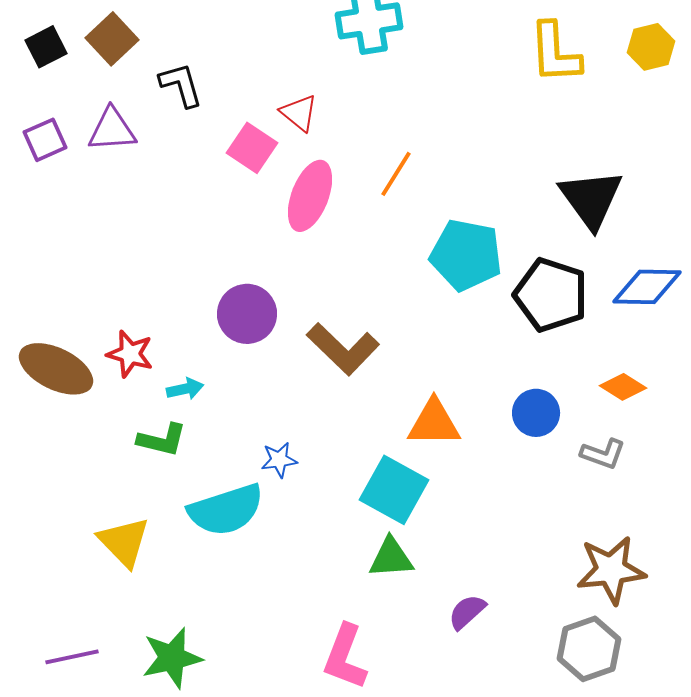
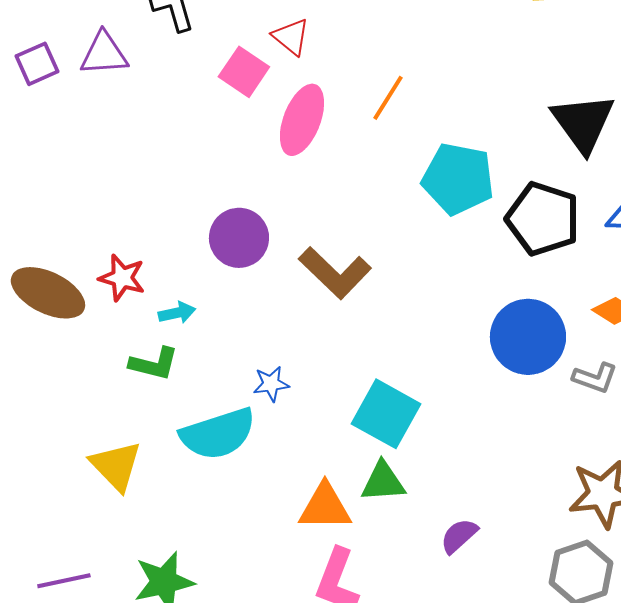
blue circle: (536, 413) -> (528, 337), size x1.6
orange triangle: (434, 423) -> (325, 507), moved

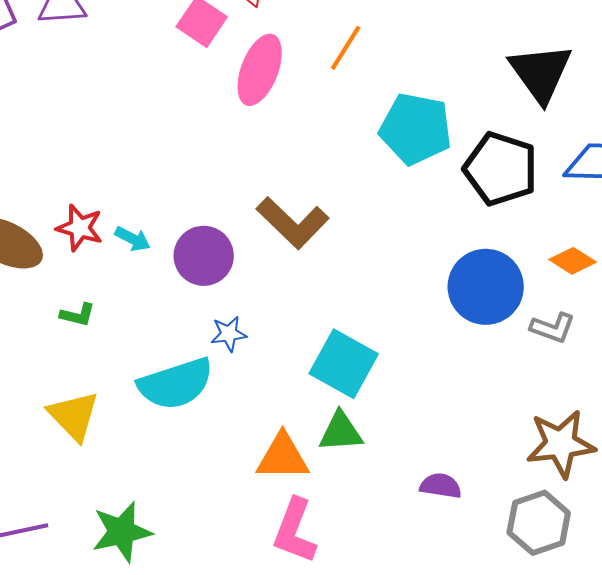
purple circle: (239, 238) -> (204, 256), moved
cyan arrow: (177, 313) -> (133, 239), moved, turned 39
green L-shape: (154, 364) -> (78, 315), moved, size x0.7
purple semicircle: (459, 536) -> (441, 486), moved, turned 51

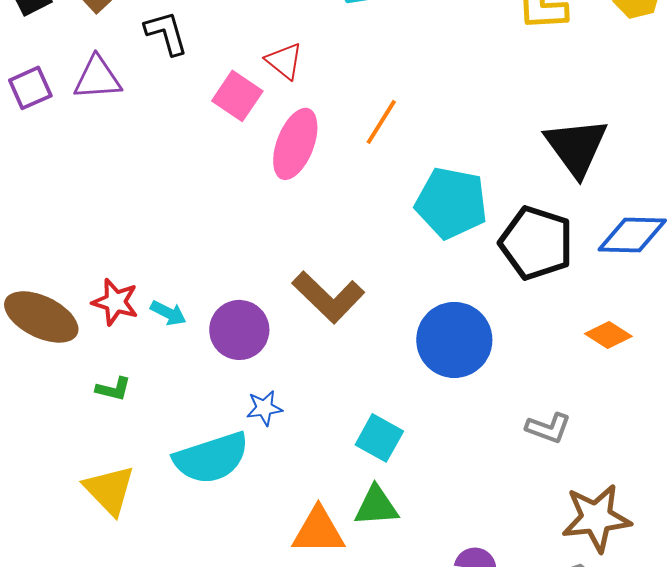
blue circle: (486, 287) -> (454, 340), moved
gray L-shape: (553, 328) -> (548, 428), moved
cyan square: (344, 364) -> (379, 438), size x0.7

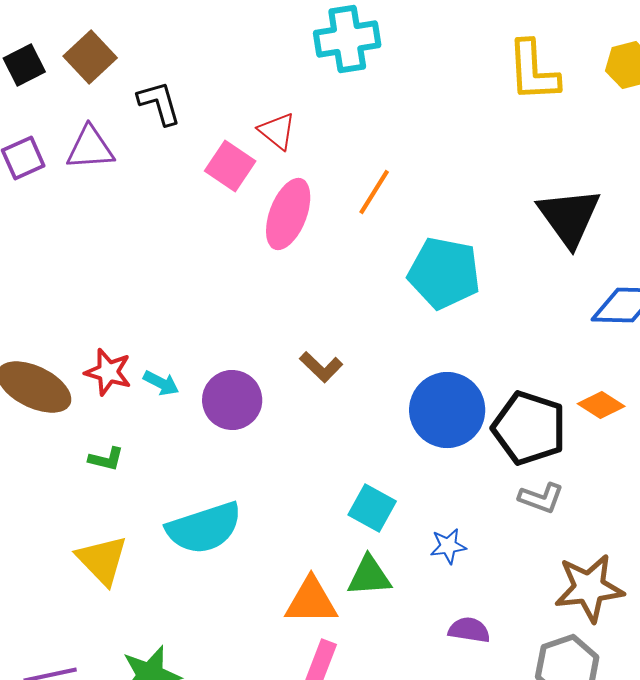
black pentagon: (536, 243) -> (529, 428), moved
brown L-shape: (328, 297) -> (321, 367), size x0.6
blue star: (264, 408) -> (448, 546), moved

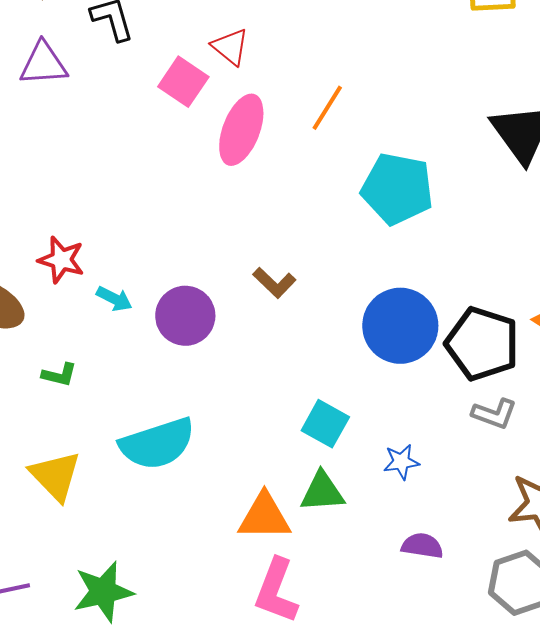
red star: (108, 372) -> (61, 260), moved

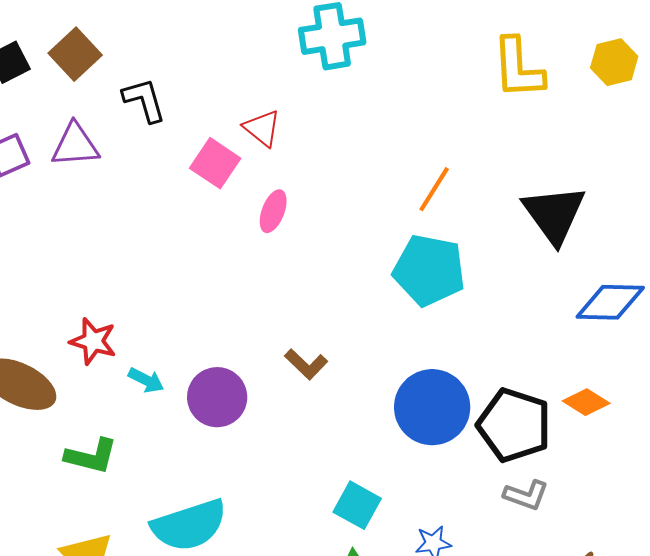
orange line: (327, 108) -> (434, 189), moved
pink ellipse: (241, 130) -> (273, 211), size x0.6
green L-shape: (59, 375) -> (91, 456), size x1.5

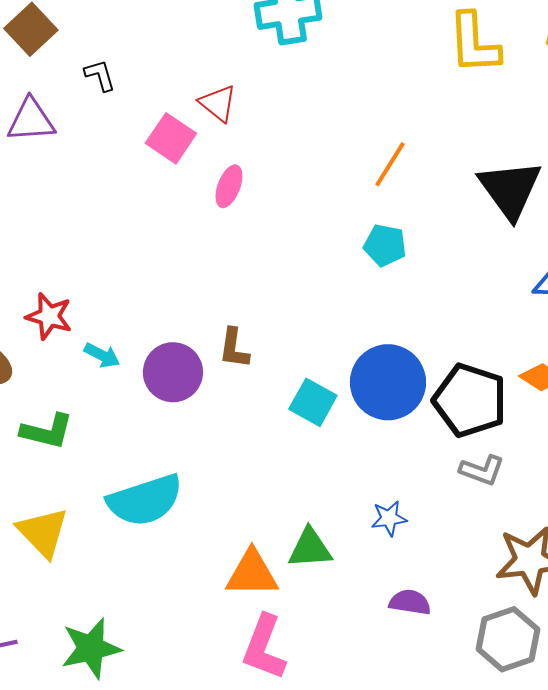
black L-shape: (144, 100) -> (100, 75), size x0.7
cyan pentagon: (429, 270) -> (385, 245), size x0.6
brown L-shape: (306, 364) -> (234, 348), moved, turned 54
cyan square: (357, 505) -> (313, 402), moved

